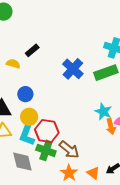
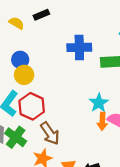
blue cross: (73, 69) -> (79, 47), turned 30
yellow circle: (29, 117) -> (24, 75), moved
green cross: (46, 150) -> (16, 137), moved

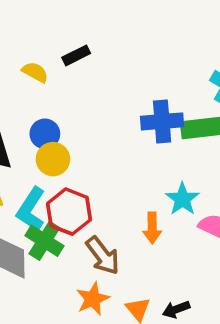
blue cross: (79, 47) -> (162, 121), moved
orange arrow: (102, 121) -> (152, 228), moved
green cross: (16, 137) -> (44, 241), moved

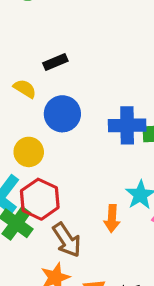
yellow semicircle: (35, 72) -> (25, 89), moved
blue circle: (45, 134) -> (62, 114), moved, size x1.4

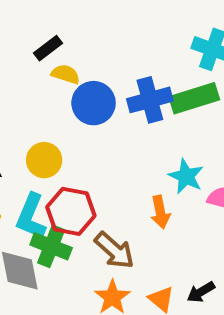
yellow semicircle: (25, 89) -> (66, 74), moved
blue circle: (62, 114) -> (94, 103), moved

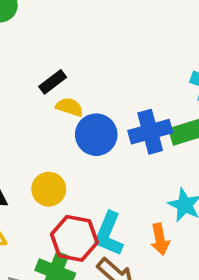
cyan L-shape: (31, 216) -> (109, 234), moved

